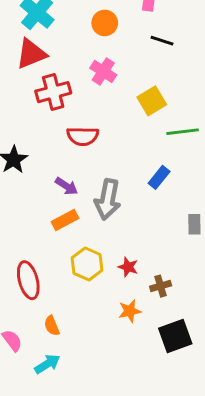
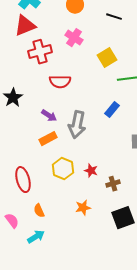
orange star: (130, 311) -> (83, 208), moved

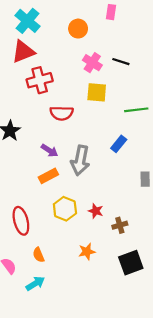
black line: (114, 17) -> (121, 62), moved
pink cross: (74, 38) -> (92, 63), moved
yellow square: (107, 58) -> (97, 92), moved, turned 36

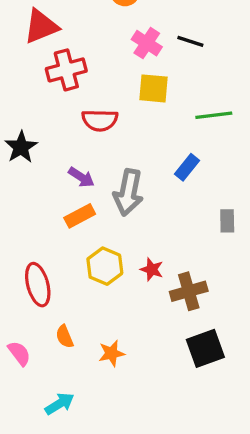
brown cross: (120, 225) -> (189, 291), size x1.5
orange star: (87, 252) -> (112, 353), moved
cyan arrow: (35, 283) -> (60, 404), moved

